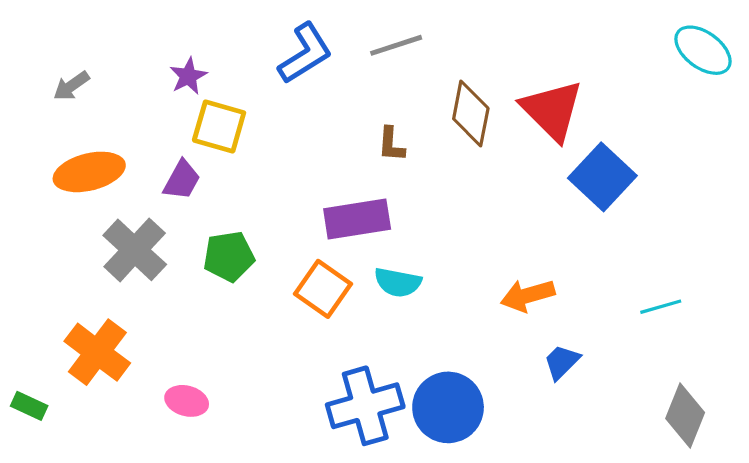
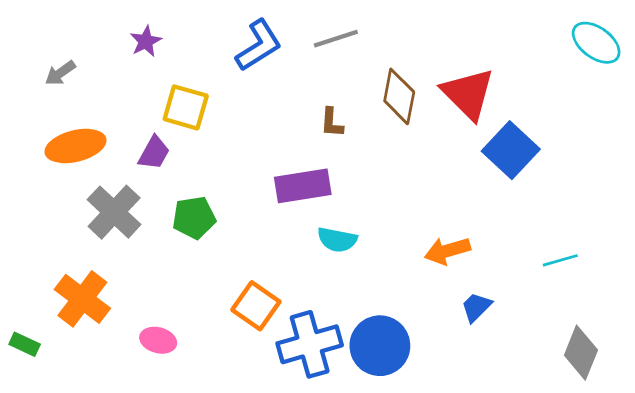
purple star: (188, 76) -> (146, 41), moved
orange square: (323, 289) -> (256, 306), moved

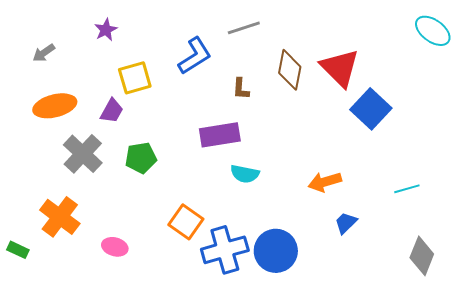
blue L-shape: (259, 45) -> (195, 56), moved
yellow square: (186, 107) -> (135, 78), turned -32

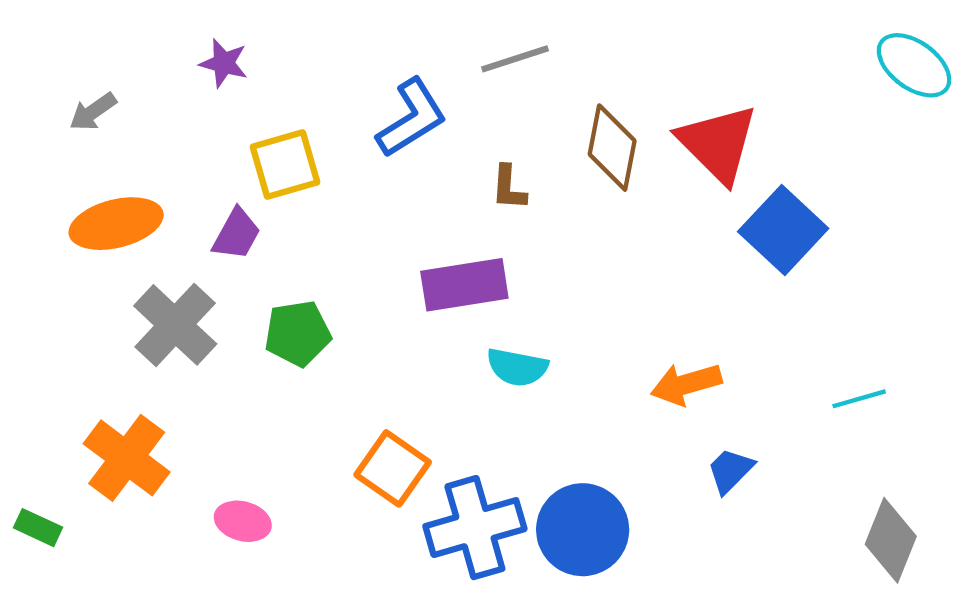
purple star: (106, 30) -> (224, 63), turned -30

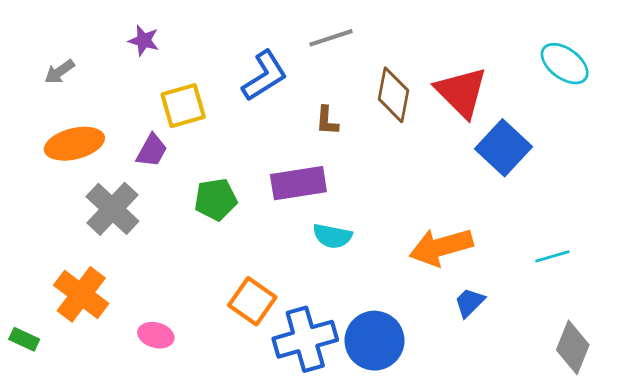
cyan ellipse: (914, 65) -> (565, 64), moved
green pentagon: (298, 333) -> (216, 199), moved
orange arrow: (686, 384) -> (441, 247), size x1.4

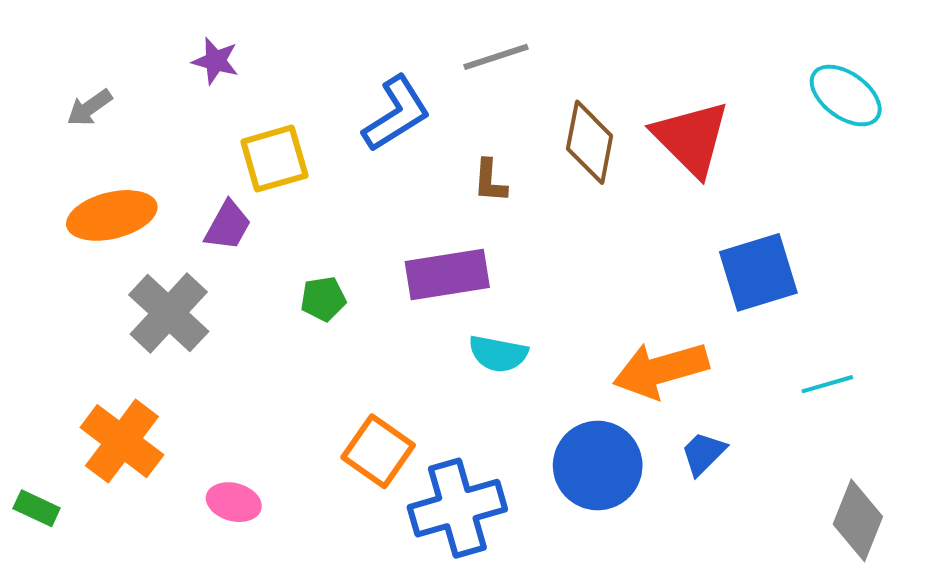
blue square: (503, 148) -> (758, 272), moved, turned 30
green pentagon: (216, 199) -> (323, 299), size x0.7
blue circle: (374, 341) -> (598, 466), moved

